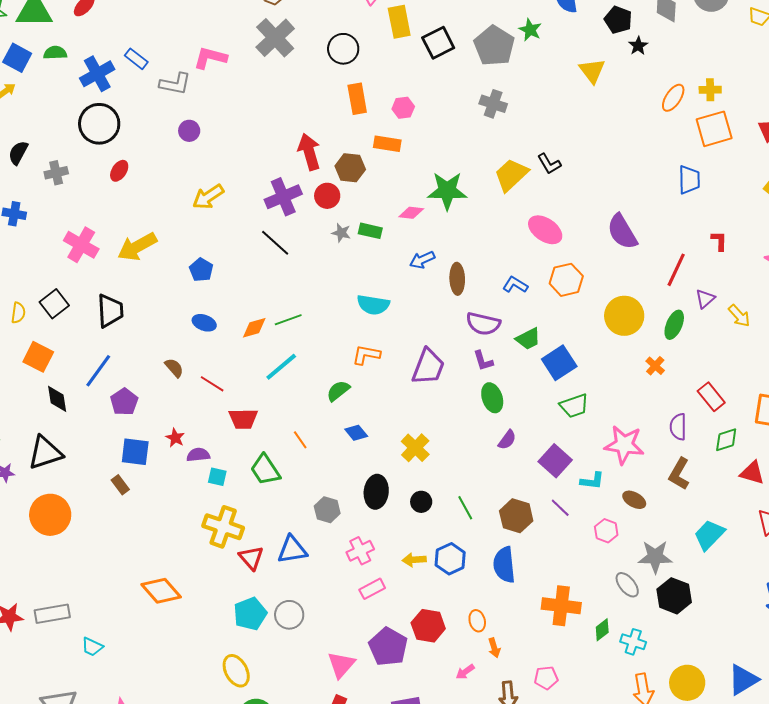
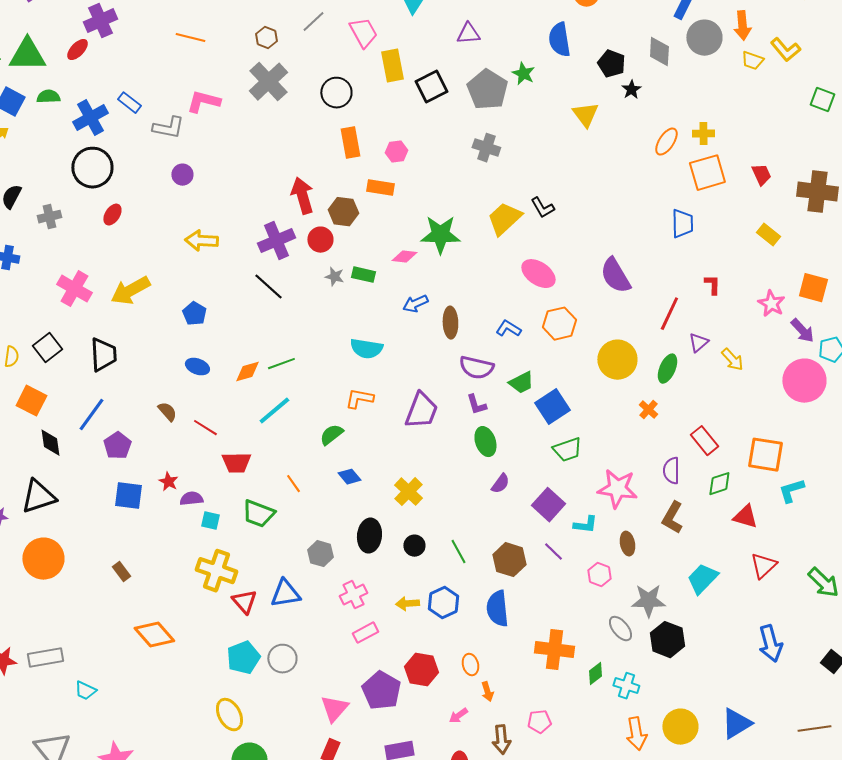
yellow arrow: (208, 197) -> (201, 241), turned 36
green trapezoid: (265, 470) -> (258, 514), turned -36
brown rectangle: (120, 485) -> (121, 572), moved
brown ellipse: (634, 500) -> (627, 544), turned 50

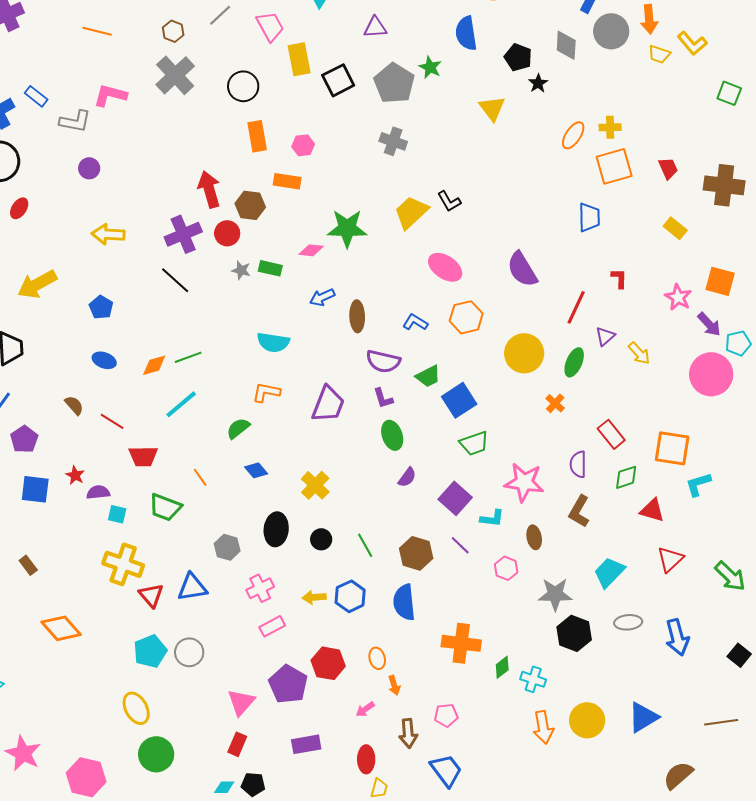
gray ellipse: (620, 629) -> (628, 622), moved, turned -56

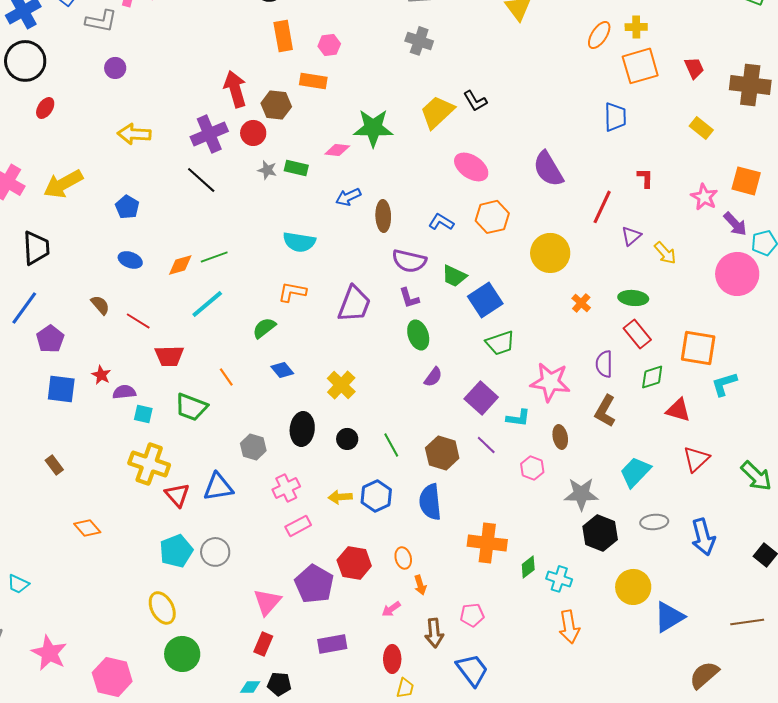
green ellipse: (574, 362) -> (633, 298), moved, turned 72
green trapezoid: (428, 376) -> (454, 276), turned 52
orange diamond: (61, 628) -> (87, 528), size x0.7
yellow circle: (587, 720) -> (633, 587), moved

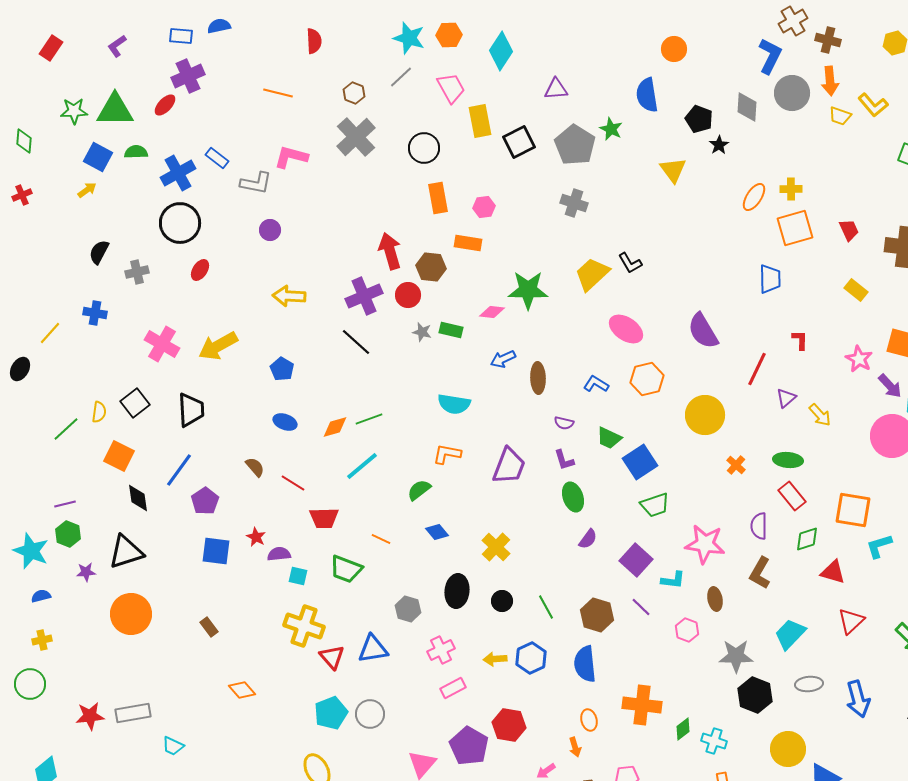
purple semicircle: (409, 261) -> (564, 423), size x0.6
orange line: (226, 377) -> (381, 539), turned -30
orange ellipse: (403, 558) -> (589, 720), moved

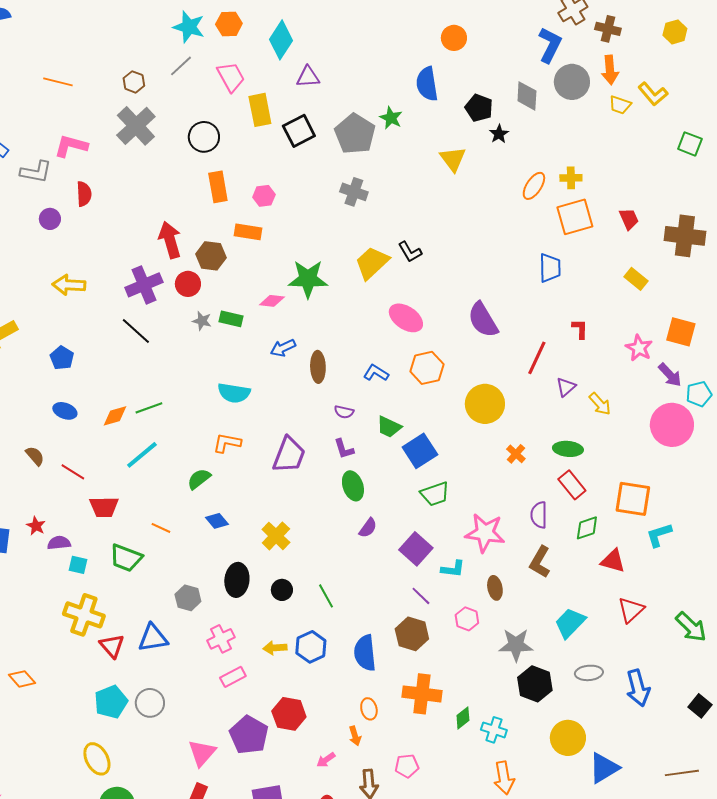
red semicircle: (314, 41) -> (84, 194), moved
purple triangle: (556, 89) -> (308, 77), moved
brown hexagon: (597, 615) -> (412, 634), moved

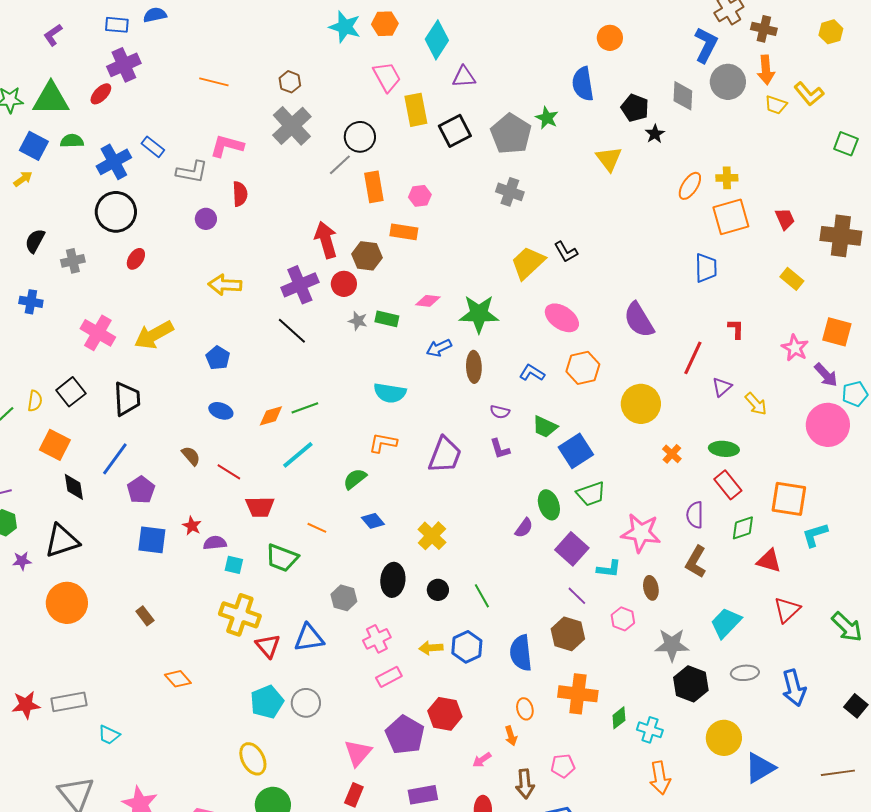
gray line: (181, 66) -> (340, 165), moved
green star: (308, 279) -> (479, 314), moved
green ellipse: (353, 486) -> (549, 505), moved

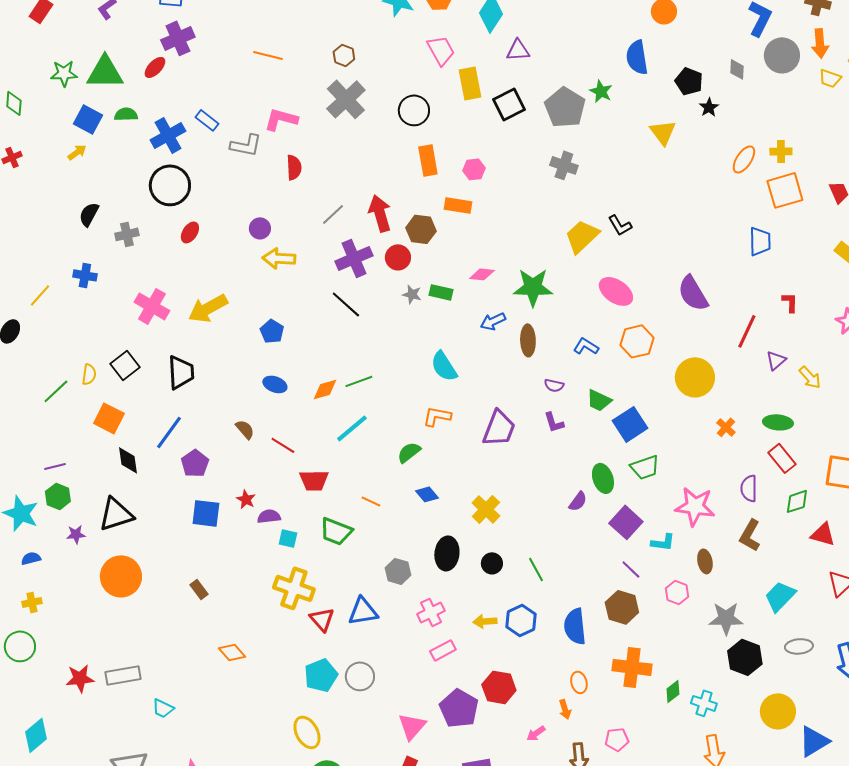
gray diamond: (683, 96) -> (737, 69), size x0.7
gray line: (340, 165) -> (333, 214), moved
purple circle: (206, 219) -> (260, 228), moved
cyan semicircle: (390, 393) -> (444, 366), turned 48

